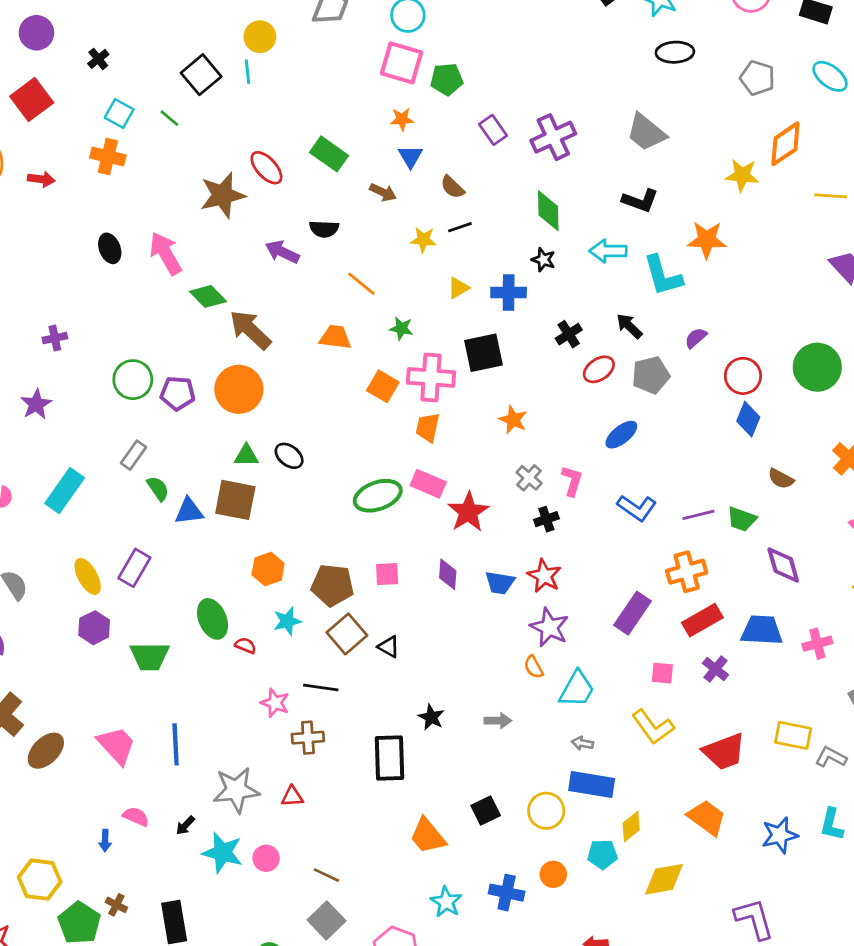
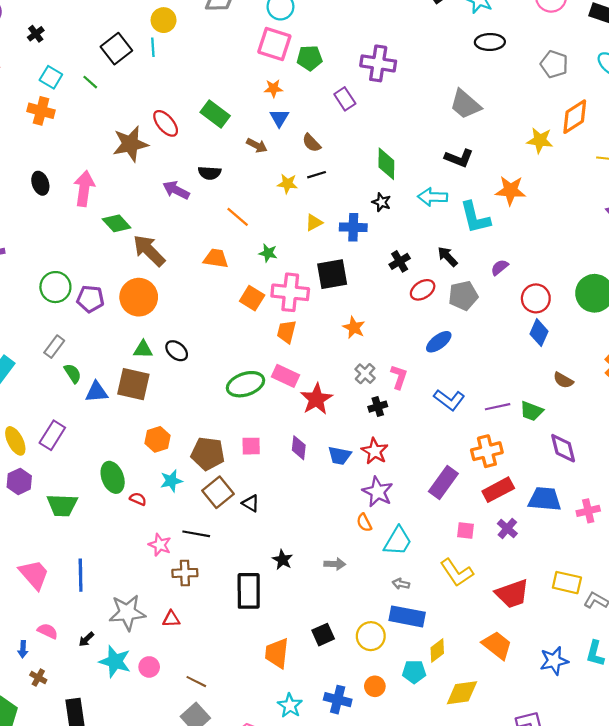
purple cross: (553, 137) -> (378, 63), moved, turned 32
pink arrow: (166, 253) -> (84, 189), turned 36
orange trapezoid: (428, 836) -> (277, 653), turned 44
brown cross: (116, 905) -> (38, 678), moved

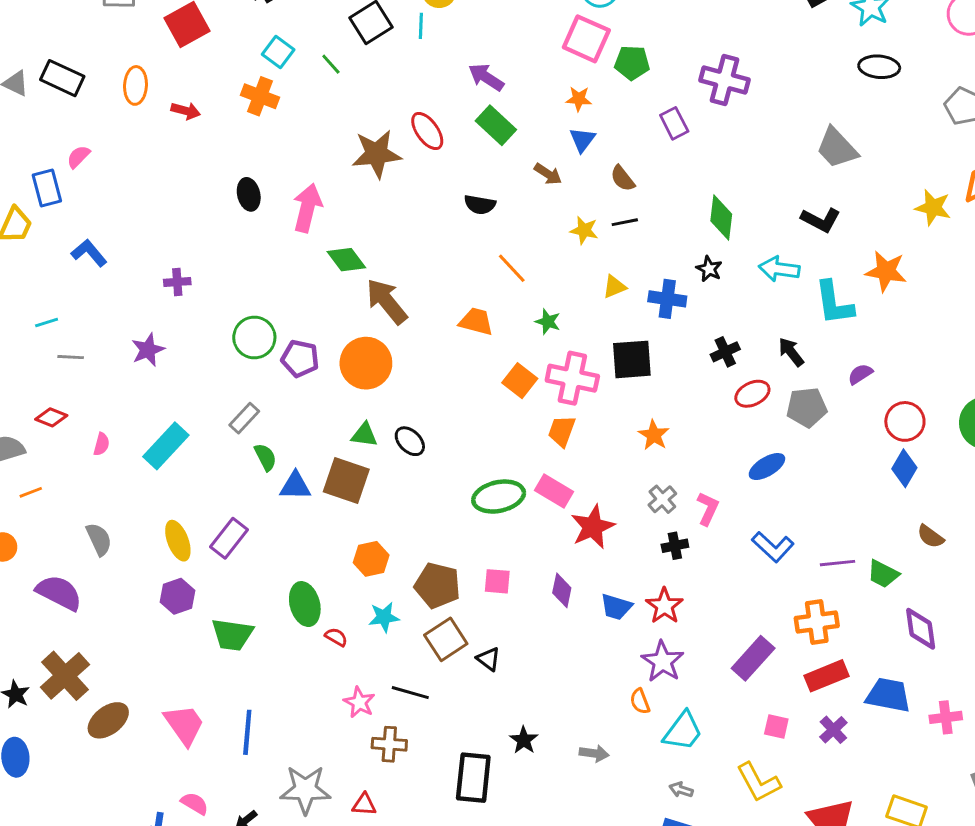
purple arrow: (176, 190) -> (486, 77), moved

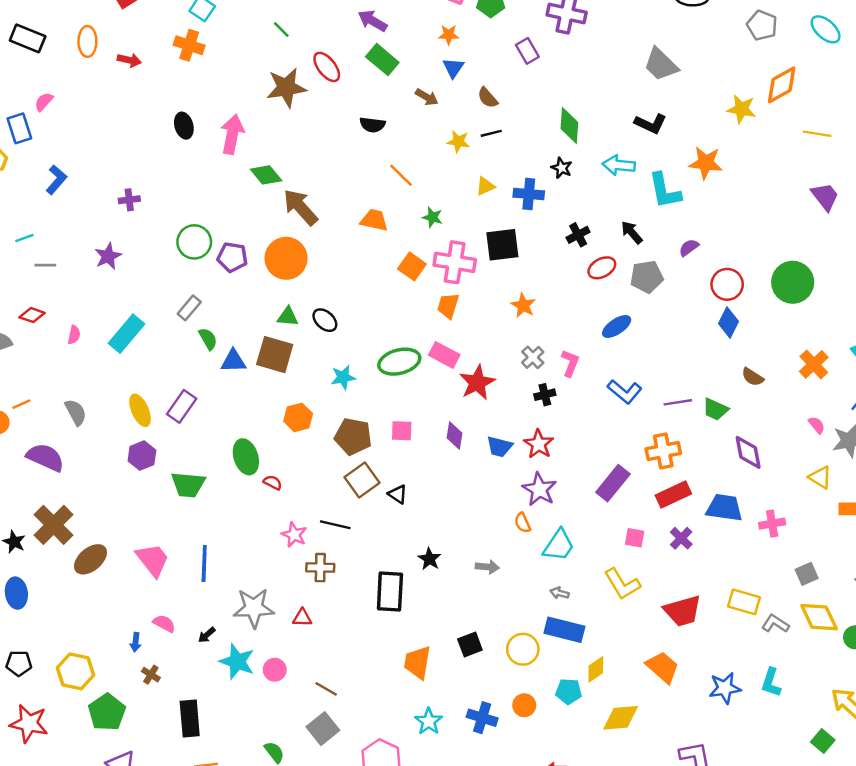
green line: (331, 64) -> (281, 29), moved
blue L-shape: (89, 253) -> (56, 180), turned 84
orange line: (31, 492) -> (21, 404), moved
cyan star: (384, 617) -> (343, 377), moved

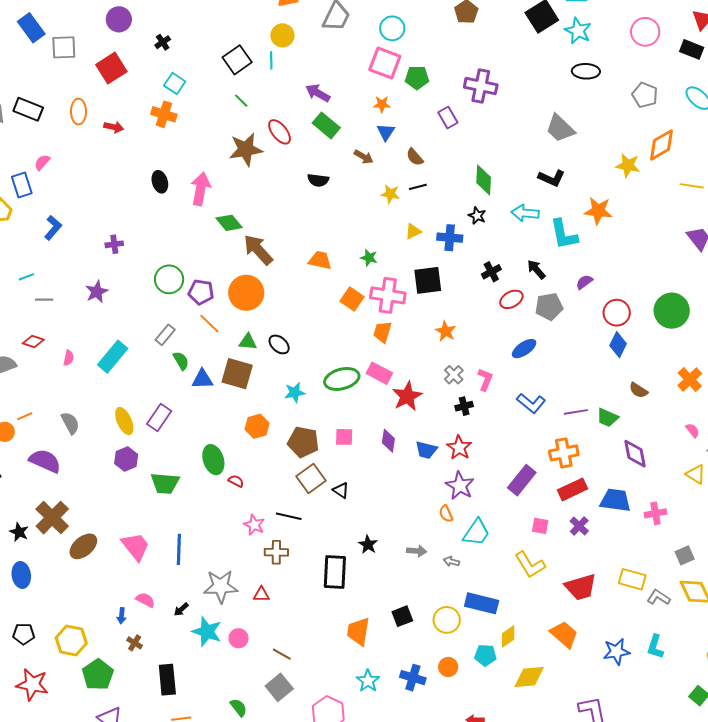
orange line: (401, 175) -> (209, 324), moved
gray arrow: (560, 593) -> (451, 561), moved

